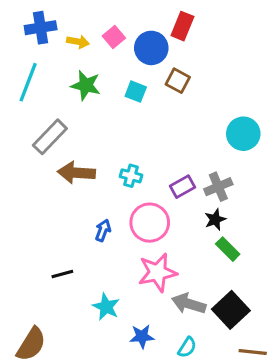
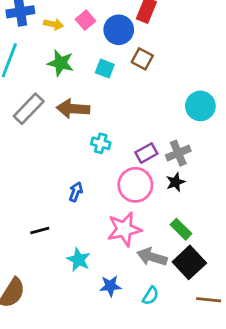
brown arrow: (76, 173) -> (73, 109), moved
pink circle: (150, 223) -> (135, 185), moved
green rectangle: (228, 249) -> (181, 229), moved

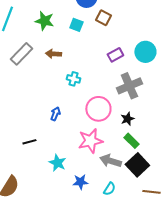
brown arrow: (73, 109) -> (53, 54), size x0.7
purple rectangle: (146, 153) -> (115, 55), moved
gray cross: (178, 153) -> (129, 86), size x1.4
black star: (175, 182) -> (127, 119), moved

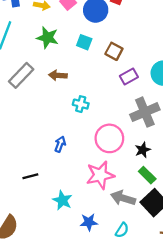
brown square: (103, 18) -> (114, 51), moved

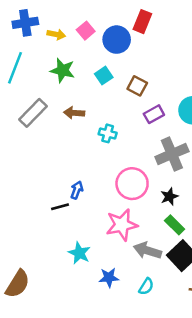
cyan square: (84, 42) -> (104, 76), turned 35
cyan cross: (81, 104) -> (108, 133), moved
black line: (30, 176) -> (60, 207), moved

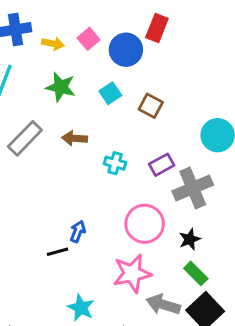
purple rectangle: (154, 114) -> (162, 165), moved

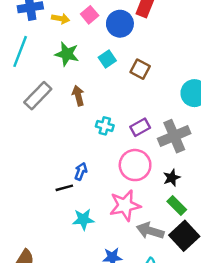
brown arrow: (75, 138) -> (78, 96), turned 72
cyan cross: (115, 163) -> (105, 126), moved
purple rectangle: (162, 165) -> (140, 127), moved
cyan star: (81, 308) -> (83, 219), moved, turned -30

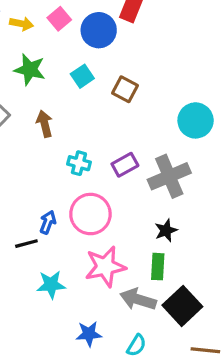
pink circle: (135, 165) -> (90, 214), moved
green rectangle: (177, 205) -> (158, 267), moved, turned 48

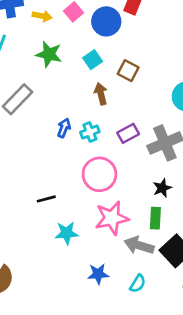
brown arrow: (45, 124) -> (101, 94), moved
cyan cross: (79, 163) -> (90, 132), turned -36
blue arrow: (48, 222) -> (64, 128), moved

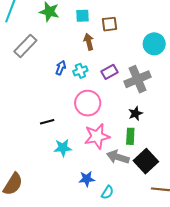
cyan square: (93, 60) -> (82, 16), turned 32
brown square: (128, 71) -> (110, 24), turned -35
cyan semicircle: (138, 284) -> (107, 192), moved

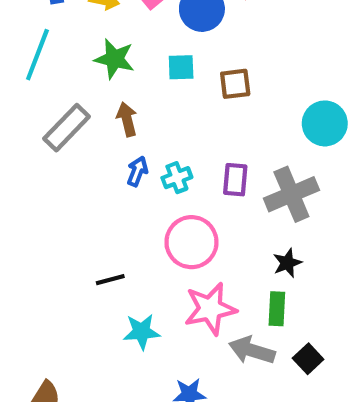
brown arrow: (89, 42) -> (127, 119), moved
purple rectangle: (110, 72) -> (235, 180), turned -56
black square: (146, 161) -> (308, 359), size x0.6

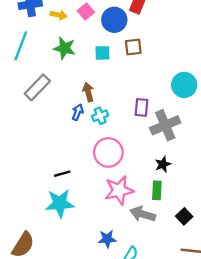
brown square: (235, 84) -> (133, 47), moved
brown arrow: (127, 119) -> (88, 92), moved
purple rectangle: (235, 180) -> (142, 107), moved
cyan star: (142, 332) -> (60, 203), moved, size x1.4
black square: (308, 359) -> (184, 216), moved

